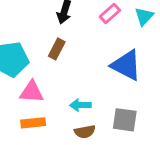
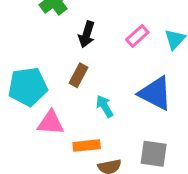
cyan arrow: (80, 105) -> (105, 106), moved, turned 60
orange rectangle: (33, 123) -> (87, 146), moved

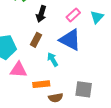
blue triangle: (155, 93) -> (70, 40), moved

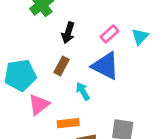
pink triangle: (18, 70) -> (39, 104), turned -42

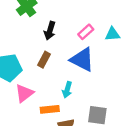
cyan triangle: (140, 37) -> (112, 34), turned 42
cyan arrow: (83, 91) -> (67, 90), moved, turned -133

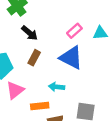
black arrow: (50, 31) -> (30, 33), moved, turned -66
cyan arrow: (67, 90) -> (56, 87), turned 80

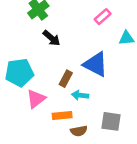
pink rectangle: (74, 31) -> (103, 17), moved
brown rectangle: (34, 58) -> (66, 79), moved

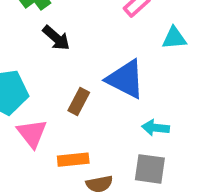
cyan arrow: (80, 95) -> (155, 128), moved
pink triangle: (36, 99) -> (32, 133), turned -30

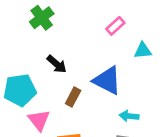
black arrow: (56, 38) -> (57, 64), moved

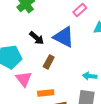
blue triangle: (107, 81) -> (64, 37), moved

